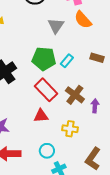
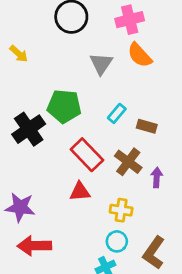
brown rectangle: (97, 58) -> (147, 126), moved
green pentagon: (44, 59) -> (64, 106), moved
cyan circle: (47, 151) -> (117, 241), moved

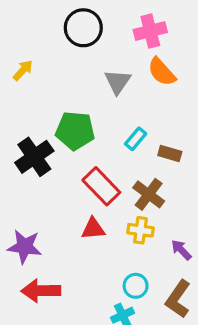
yellow arrow: (19, 54) -> (23, 70), turned -90
purple arrow: (157, 177) -> (181, 250), moved, turned -48
yellow cross: (121, 210) -> (140, 230), moved

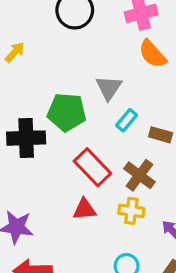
gray triangle: (118, 82) -> (109, 88), moved
black cross: (34, 157) -> (26, 138), turned 33

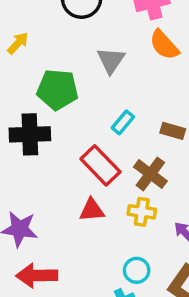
gray triangle: (109, 88) -> (111, 60), moved
green pentagon: (67, 112) -> (57, 90), moved
cyan rectangle: (127, 120) -> (123, 122), moved

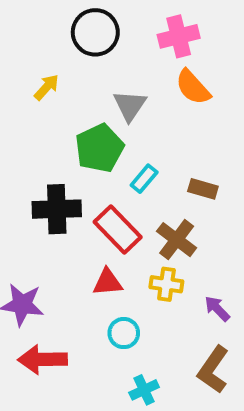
yellow arrow: (18, 43) -> (47, 87), moved
green pentagon: (57, 90) -> (99, 148), moved, turned -30
black cross: (30, 134) -> (57, 209), moved
cyan circle: (137, 270) -> (124, 333), moved

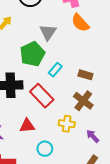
brown cross: (177, 240) -> (83, 101), moved
red triangle: (107, 282) -> (27, 126), moved

